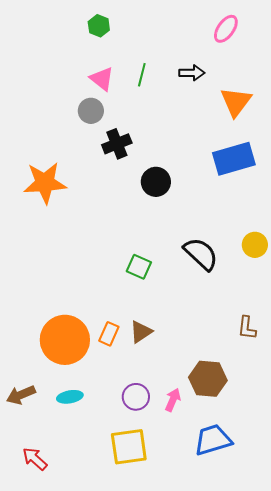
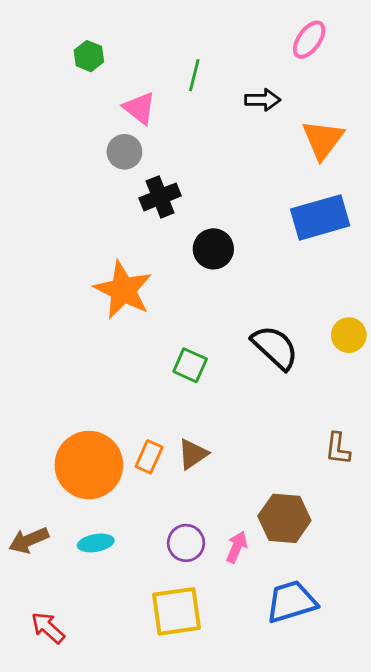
green hexagon: (99, 26) -> (89, 56), moved
green line: (142, 75) -> (194, 75), moved
orange star: (45, 183) -> (123, 290), moved, turned 30

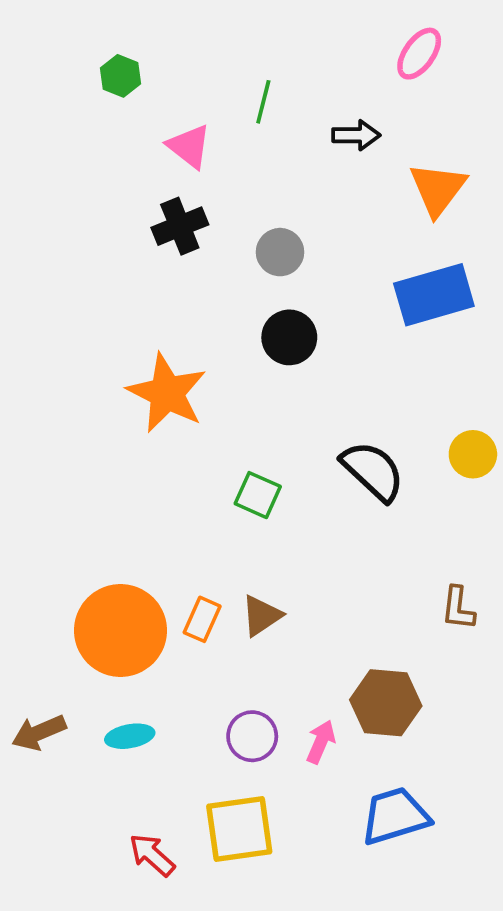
gray circle: (124, 152) -> (280, 252), moved
black cross: (160, 197) -> (180, 226), moved
red arrow: (48, 628) -> (152, 855), moved

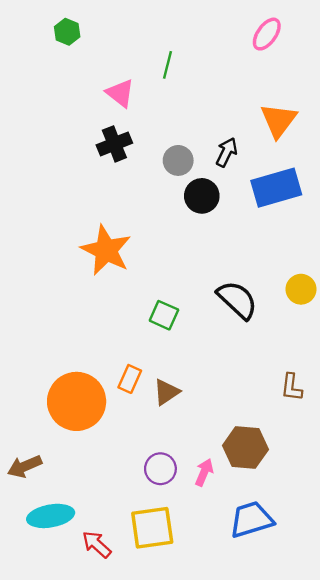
green hexagon: (120, 76) -> (67, 32), moved
black arrow: (356, 135) -> (227, 152), moved, turned -64
black circle: (289, 337) -> (202, 196), moved
orange rectangle: (202, 619) -> (130, 379), moved
cyan ellipse: (130, 736) -> (51, 516), moved, size x1.5

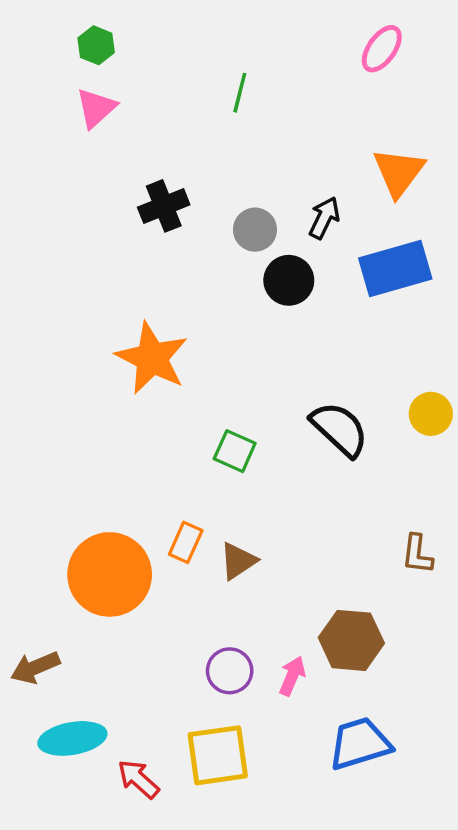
pink triangle: (120, 93) -> (96, 108), moved, turned 40

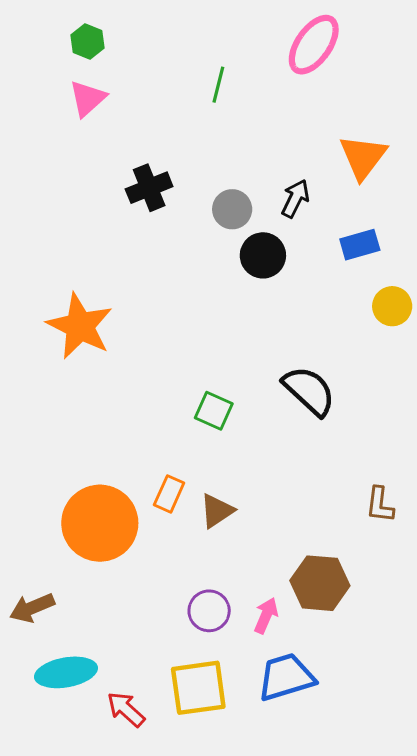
pink ellipse: (382, 49) -> (314, 45), moved, size x1.4
blue rectangle: (395, 268) -> (360, 245), size x0.6
orange star: (152, 358) -> (80, 326), moved
yellow circle: (431, 414) -> (392, 306), moved
blue trapezoid: (360, 744) -> (286, 677), moved

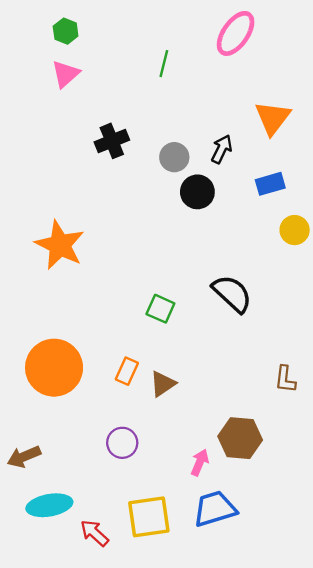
orange circle: (100, 523) -> (54, 368), moved
purple circle: (209, 611) -> (122, 443), moved

